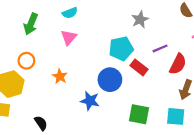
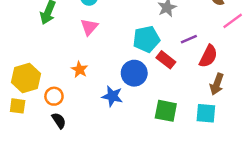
orange circle: (26, 61) -> (54, 96), moved

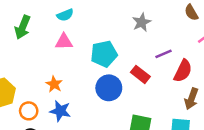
pink triangle: (89, 27) -> (64, 42), turned 48
cyan pentagon: (146, 39) -> (104, 54), moved
blue star: (112, 96) -> (60, 111), moved

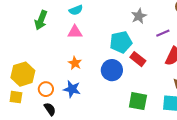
cyan pentagon: (104, 54) -> (121, 42), moved
purple line: (163, 54) -> (163, 33), moved
orange star: (54, 84) -> (75, 63), moved

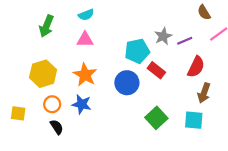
gray star: (139, 16) -> (163, 36), moved
orange star: (75, 63) -> (85, 75), size x1.5
yellow hexagon: (23, 74) -> (43, 74), moved
green square: (138, 101) -> (156, 118), turned 36

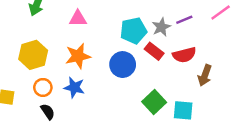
gray star: (163, 36) -> (161, 27), moved
red semicircle: (196, 67) -> (184, 55), moved, turned 50
orange star: (85, 75) -> (78, 56), turned 30
cyan square: (194, 120) -> (183, 110), moved

